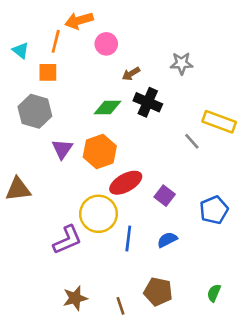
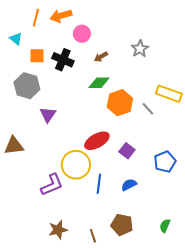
orange line: (56, 41) -> (36, 18), moved
gray star: (182, 63) -> (140, 49), turned -30
black cross: (148, 102) -> (63, 60), moved
green diamond: (108, 107) -> (99, 83), moved
orange hexagon: (100, 152) -> (120, 103), moved

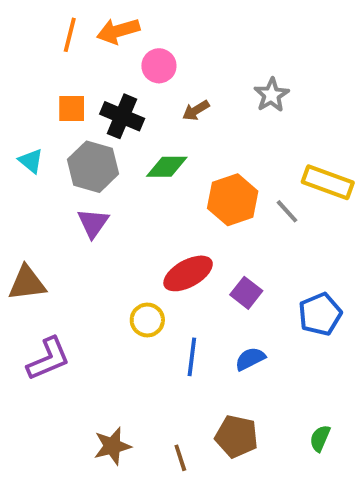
cyan triangle: (16, 39) -> (31, 161), moved
green diamond: (99, 83) -> (167, 167), moved
gray hexagon: (27, 86) -> (93, 167), moved
yellow circle: (76, 165) -> (147, 320), size x0.6
purple L-shape: (52, 185) -> (48, 359), moved

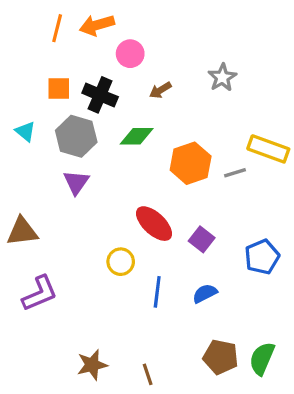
gray line: (287, 211) -> (235, 173), turned -65
red ellipse: (188, 273) -> (154, 224), turned 72
brown pentagon: (237, 436) -> (221, 357), moved
green semicircle: (320, 438) -> (262, 359), size x1.5

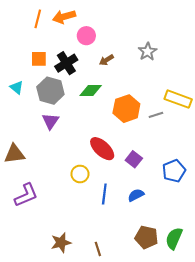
black cross: (100, 95) -> (66, 63), turned 35

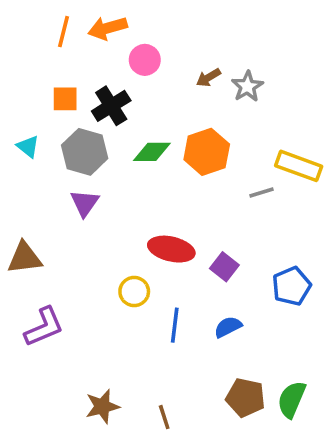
brown arrow: (106, 60) -> (208, 78), moved
orange hexagon: (126, 109) -> (207, 152), moved
red ellipse: (102, 149) -> (171, 249), turned -30

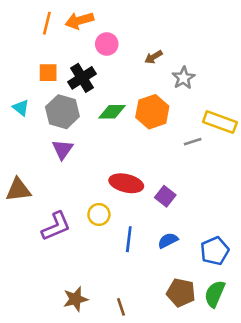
gray star: (247, 86) -> (184, 78), moved
blue pentagon: (292, 286) -> (215, 251), moved
purple L-shape: (44, 327) -> (56, 226), moved

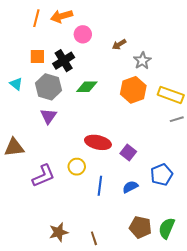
orange hexagon: (152, 112) -> (133, 90), moved
gray line: (193, 142) -> (177, 119), moved
blue pentagon: (215, 251) -> (162, 175), moved

